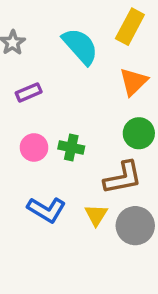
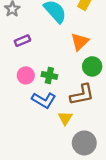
orange triangle: (133, 82) -> (80, 42), moved
blue L-shape: (46, 210) -> (44, 100), moved
gray circle: (135, 226) -> (84, 143), moved

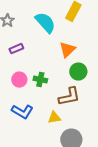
blue L-shape: (44, 100) -> (22, 112), moved
yellow triangle: (65, 118) -> (54, 118), turned 48

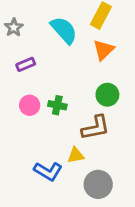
orange triangle: (67, 50) -> (103, 50), moved
blue L-shape: (22, 112) -> (48, 171), moved

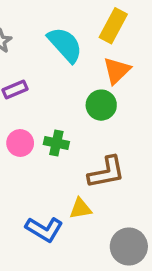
green circle: (107, 95) -> (101, 105), moved
gray circle: (98, 184) -> (129, 246), moved

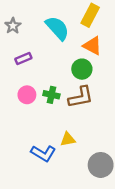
orange triangle: (117, 71) -> (92, 46), turned -48
brown L-shape: (106, 172) -> (81, 97), moved

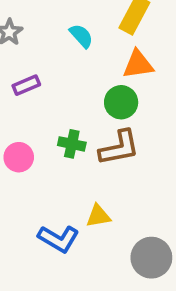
cyan semicircle: (57, 28) -> (81, 36), size x0.6
orange triangle: (92, 46) -> (138, 64), turned -36
pink circle: (27, 95) -> (19, 157), moved

